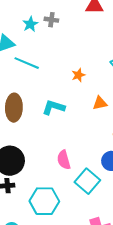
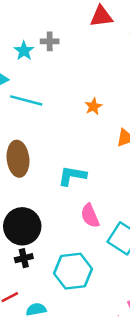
cyan L-shape: (54, 107) -> (72, 176), moved

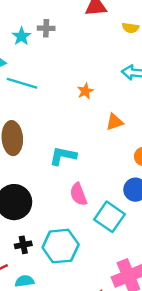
black cross: (24, 258) -> (23, 245), moved

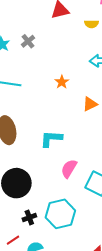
gray cross: (46, 28) -> (28, 41), moved, turned -32
pink semicircle: (78, 194) -> (69, 169), turned 60

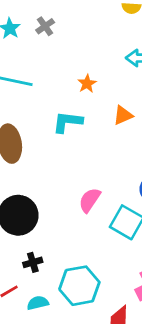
cyan L-shape: (51, 139) -> (68, 122), moved
cyan hexagon: (60, 214) -> (79, 286), moved

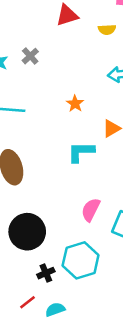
cyan L-shape: (68, 122) -> (81, 152), moved
cyan hexagon: (79, 286) -> (81, 260), moved

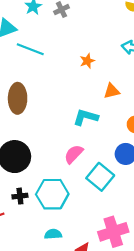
cyan L-shape: (81, 152) -> (86, 117), moved
cyan semicircle: (55, 309) -> (53, 234), moved

